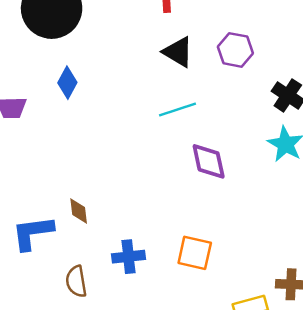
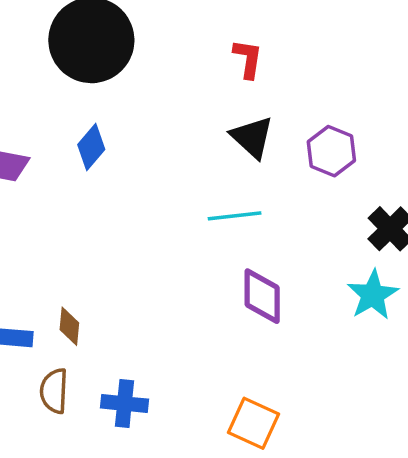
orange square: (195, 253) -> (254, 423), moved
brown semicircle: (76, 281) -> (54, 391), moved

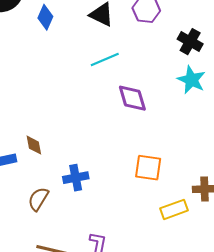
blue diamond: (91, 147) -> (45, 17), moved
brown semicircle: (54, 391) -> (38, 199), moved, turned 45

